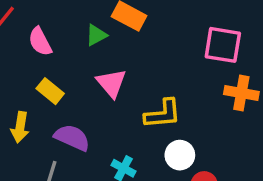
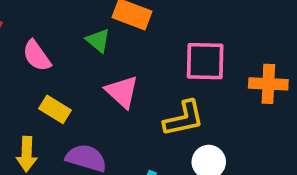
green triangle: (96, 35) -> (98, 40), turned -45
pink square: (223, 45) -> (205, 61), moved

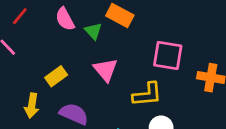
pink semicircle: (37, 56) -> (65, 19), moved
yellow rectangle: (55, 109) -> (56, 76), turned -75

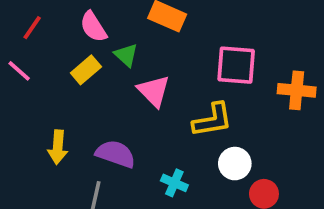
green triangle: (93, 31) -> (126, 55), moved
yellow rectangle: (56, 76) -> (86, 70), moved

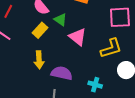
yellow arrow: (58, 147) -> (39, 60), moved

